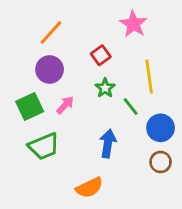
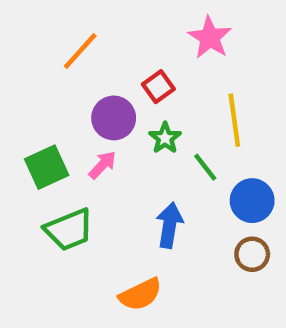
purple circle: (50, 69) -> (114, 118), moved

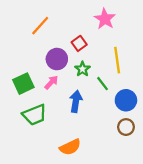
blue arrow: (169, 225) -> (76, 101), moved

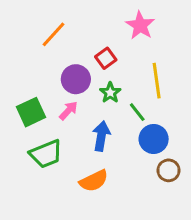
blue circle: (126, 100) -> (154, 139), moved
orange semicircle: (70, 147) -> (94, 181), moved

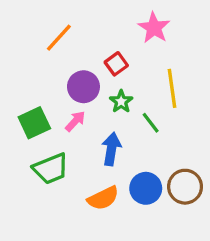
blue circle: (154, 139) -> (146, 188), moved
brown circle: (169, 170) -> (185, 187), size x1.4

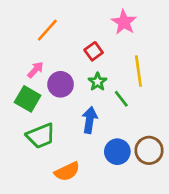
purple circle: (83, 87) -> (61, 84), moved
pink arrow: (75, 121) -> (35, 70), moved
green square: (34, 123) -> (28, 99), turned -35
orange semicircle: (103, 198) -> (67, 171), moved

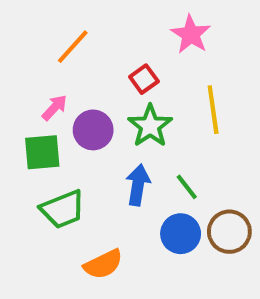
green star: (98, 82) -> (150, 126), size x1.5
green square: (28, 99) -> (42, 152), turned -35
green line: (121, 99) -> (187, 187), moved

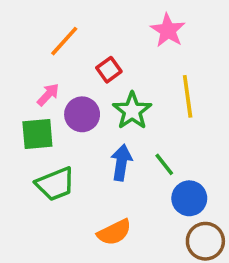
red square: (144, 79) -> (109, 70), moved
brown circle: (229, 232) -> (205, 241), moved
blue circle: (181, 234) -> (189, 198), moved
orange semicircle: (103, 264) -> (114, 232), moved

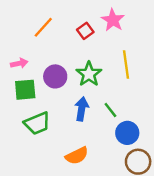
red square: (109, 70) -> (85, 31), moved
pink arrow: (48, 95) -> (19, 63), moved, turned 35

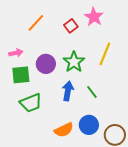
yellow line: (126, 64) -> (105, 54), turned 30
blue circle: (127, 133) -> (89, 125), moved

